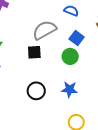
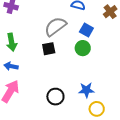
blue star: (69, 89) -> (86, 90), moved
black circle: (36, 91) -> (55, 97), moved

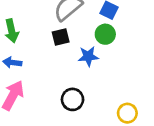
blue star: (86, 90) -> (88, 56), moved

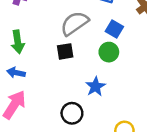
blue star: (88, 56) -> (95, 87), moved, turned -30

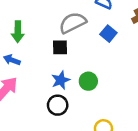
green circle: (109, 52) -> (88, 81), moved
blue star: (95, 87) -> (61, 80), moved

